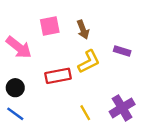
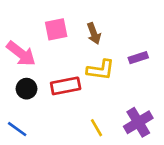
purple rectangle: (122, 51) -> (138, 58), turned -35
yellow L-shape: (89, 62) -> (101, 70), turned 35
black circle: (15, 88) -> (27, 89), moved

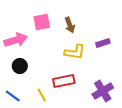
pink arrow: (21, 54) -> (16, 40), turned -55
red rectangle: (66, 86) -> (64, 81), moved
yellow line: (97, 128) -> (42, 95), moved

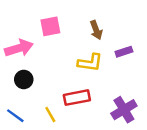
brown arrow: (70, 25) -> (96, 30), moved

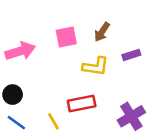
pink square: (50, 26) -> (66, 37), moved
brown arrow: (96, 30) -> (102, 32), turned 54
black circle: (24, 79) -> (13, 95), moved

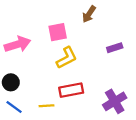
brown arrow: (102, 32) -> (89, 14), moved
yellow L-shape: (96, 66) -> (67, 58), moved, turned -35
yellow line: (53, 121) -> (47, 106), turned -64

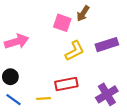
pink square: (58, 32) -> (62, 23), moved, turned 30
purple rectangle: (115, 48) -> (107, 45), size x1.5
yellow L-shape: (67, 58) -> (75, 51), moved

